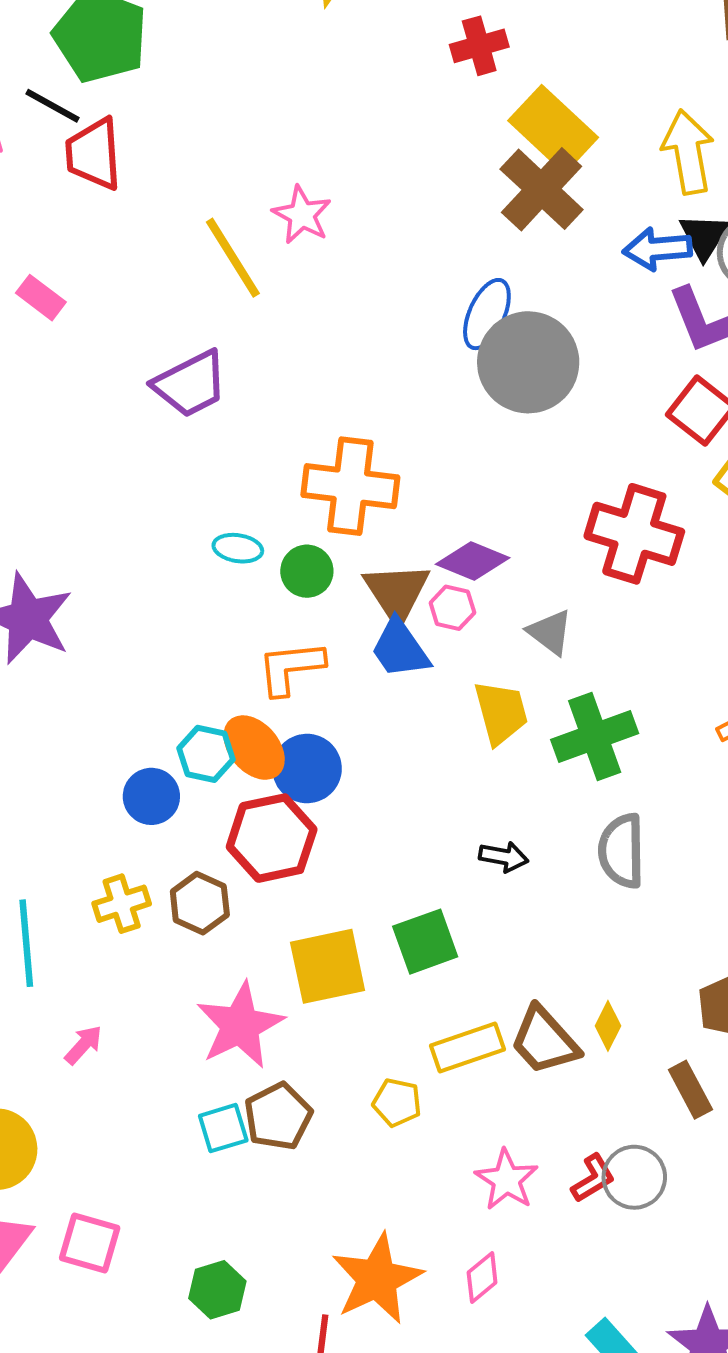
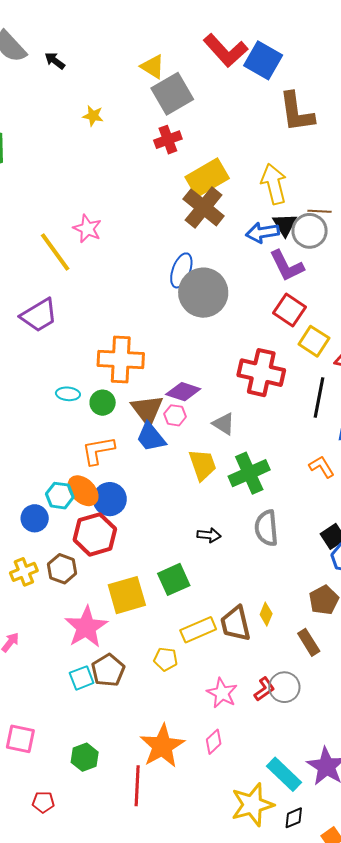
yellow rectangle: (553, 129) -> (207, 178), turned -69
brown trapezoid: (544, 1041) -> (236, 624), turned 33

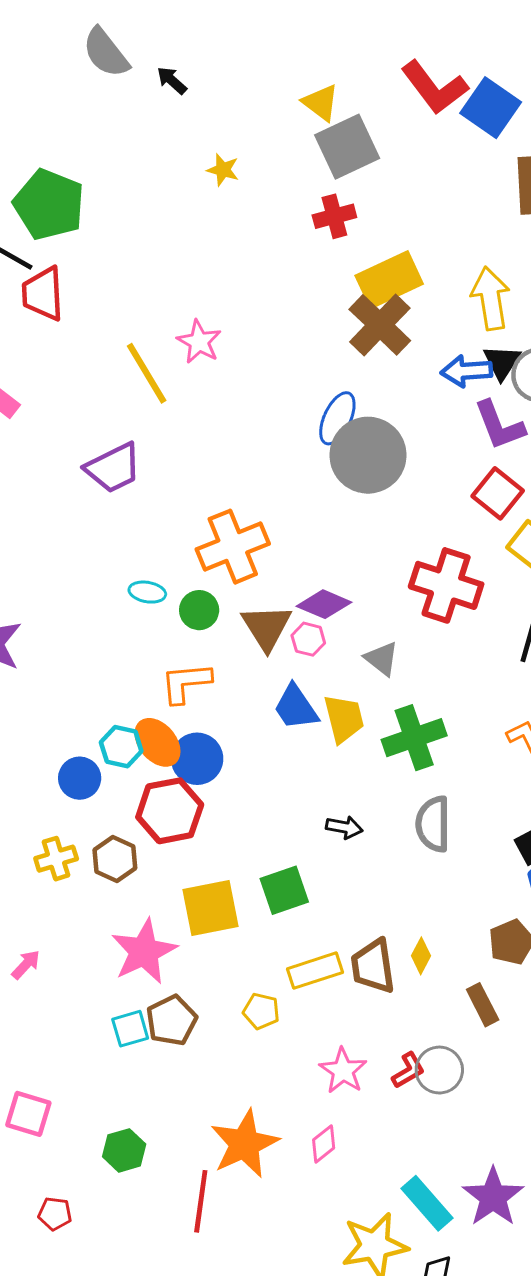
orange cross: (121, 359) -> (233, 547), turned -30
blue trapezoid: (151, 437) -> (296, 707), moved

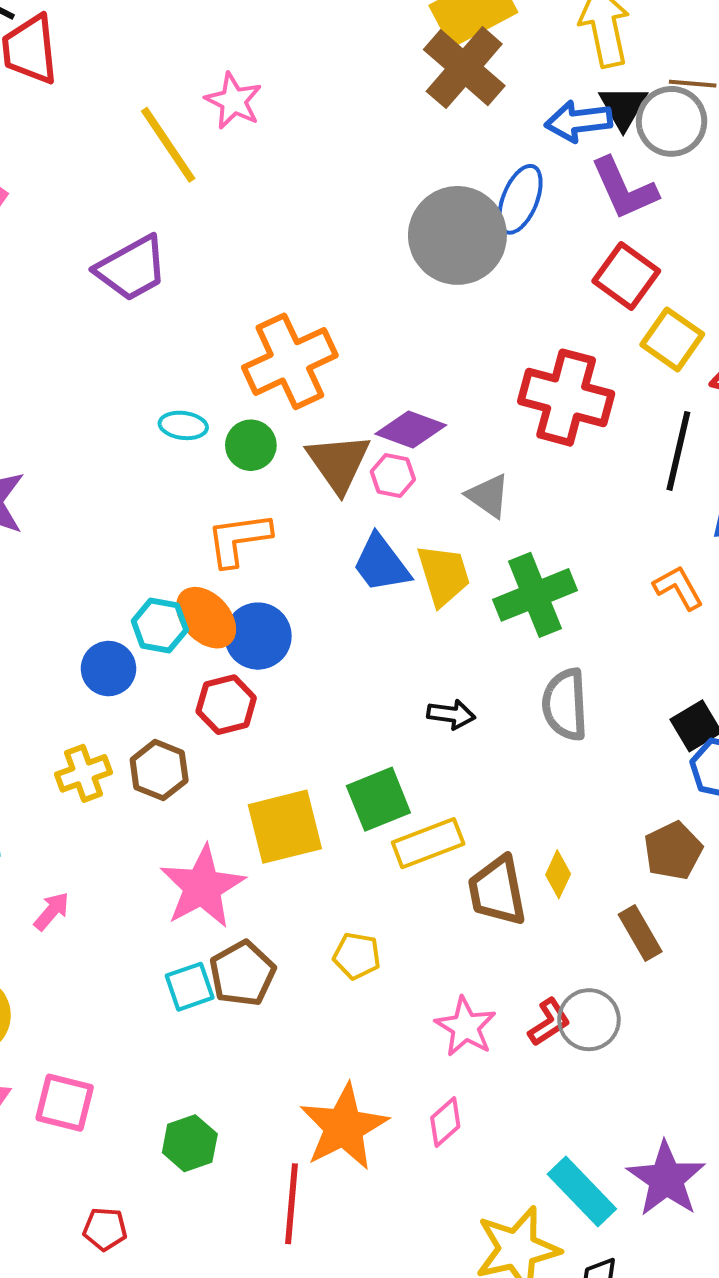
blue ellipse: (337, 418) -> (520, 199), moved
red hexagon: (170, 811) -> (226, 705), size x0.7
yellow rectangle: (315, 971) -> (428, 843), moved

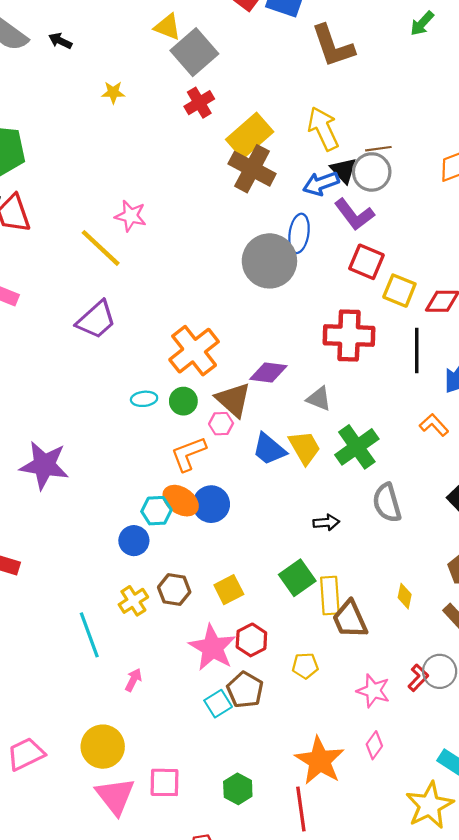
pink hexagon: (393, 475) -> (221, 424), moved
red hexagon: (226, 705) -> (251, 640), moved
yellow square: (285, 827) -> (229, 590), moved, size x0.7
yellow rectangle: (428, 843) -> (330, 595), turned -60
brown trapezoid: (497, 891) -> (350, 619), moved

